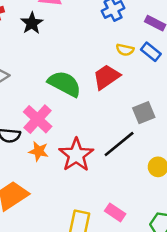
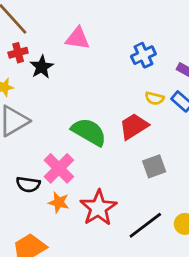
black star: (32, 23) -> (42, 67), moved
gray square: (144, 113) -> (154, 166), moved
black line: (119, 144) -> (145, 225), moved

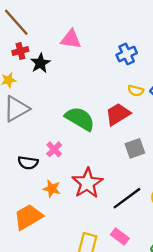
pink cross: (59, 168) -> (54, 149), size x0.6
orange star: (59, 202) -> (52, 189), moved

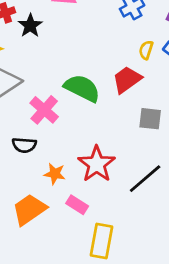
yellow semicircle: (136, 91) -> (146, 50), turned 98
gray square: (135, 148) -> (150, 119), turned 30
pink cross: (54, 149) -> (44, 110), moved, size x1.5
pink rectangle: (120, 236) -> (77, 205), moved

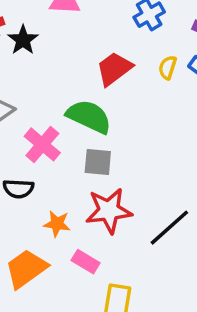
red trapezoid: (127, 80) -> (114, 69), moved
gray square: (150, 119) -> (98, 162), moved
red star: (97, 164) -> (109, 211), turned 30

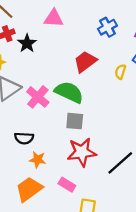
yellow semicircle: (168, 68) -> (120, 72), moved
pink cross: (42, 144) -> (38, 97), moved
orange star: (57, 224) -> (38, 160), moved

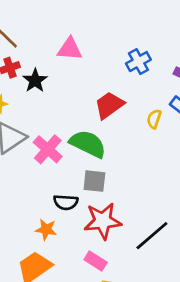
black semicircle: (24, 138) -> (66, 202), moved
pink rectangle: (67, 185) -> (96, 261), moved

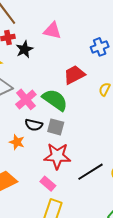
black semicircle: (66, 202) -> (34, 125), moved
orange star: (46, 229) -> (17, 142), moved

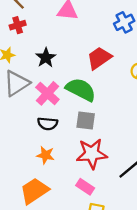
black star: (24, 49) -> (46, 58), moved
black semicircle: (34, 125) -> (48, 124), moved
orange star: (17, 142) -> (45, 155), moved

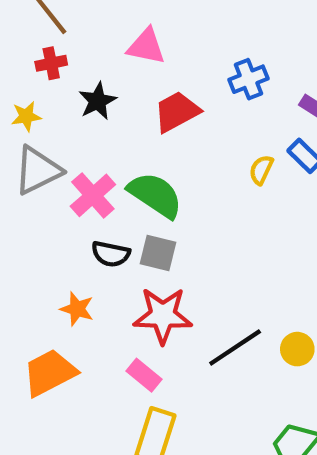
black star: (46, 58) -> (97, 101), moved
red trapezoid: (99, 58) -> (177, 112), moved
black semicircle: (48, 124) -> (111, 254), moved

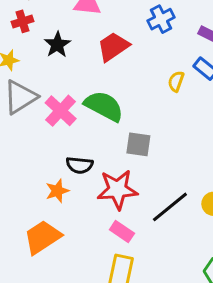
gray square: (158, 253) -> (138, 144), moved
black semicircle: (111, 254) -> (80, 165), moved
orange star: (77, 309) -> (57, 191), turned -30
pink rectangle: (144, 375) -> (122, 231), moved

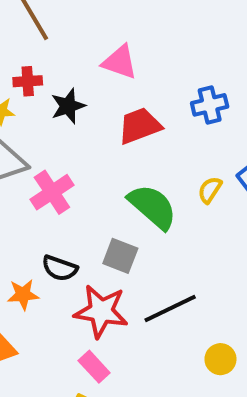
red cross: (22, 21) -> (28, 81), moved
green semicircle: (104, 106) -> (153, 207), moved
gray square: (138, 144) -> (120, 256), moved
black line: (170, 207) -> (170, 309), moved

